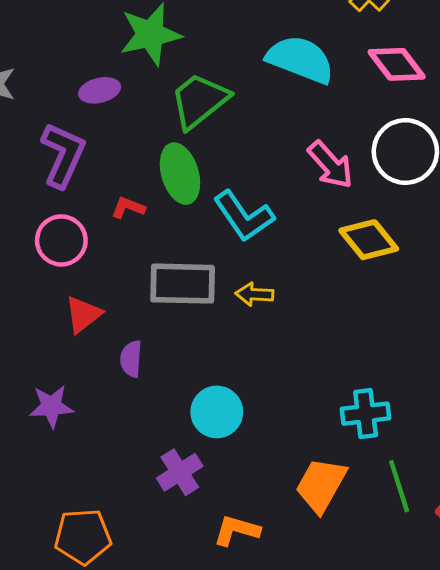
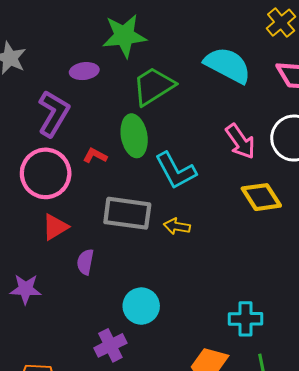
pink circle: (61, 240) -> (46, 173), size x1.4

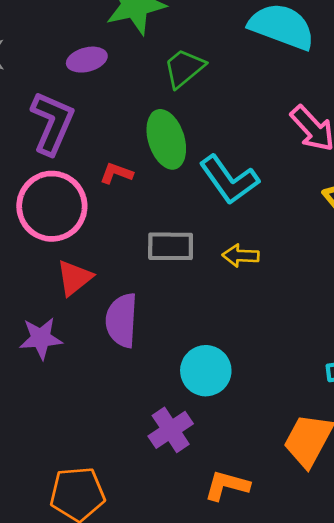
green trapezoid: (153, 86) -> (184, 68), size x0.7
gray rectangle: (127, 213) -> (171, 246), size x0.7
purple semicircle: (85, 262) -> (122, 320), size x1.5
purple star: (26, 289) -> (41, 338), moved

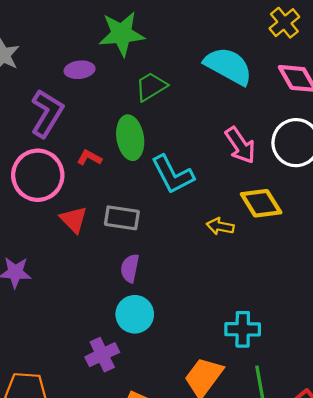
yellow arrow: (241, 256) -> (220, 226), moved
red triangle: (74, 278) -> (74, 219), moved, turned -44
purple semicircle: (122, 320) -> (130, 268), moved, size x0.7

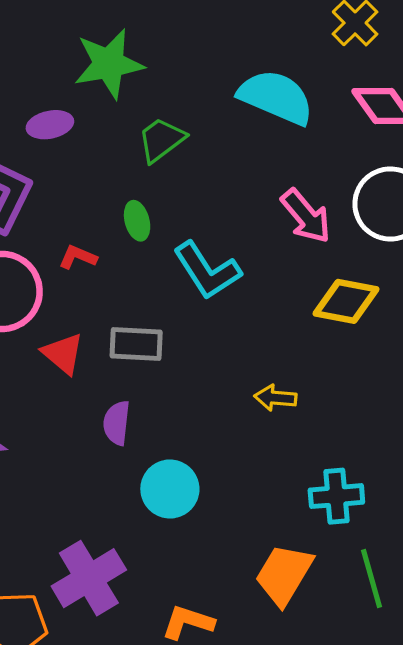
green ellipse: (130, 138) -> (137, 221), size x0.6
yellow diamond: (261, 203) -> (346, 301), turned -42
yellow arrow: (220, 226) -> (275, 398), moved
purple semicircle: (130, 268) -> (117, 423), moved
purple cross: (102, 355) -> (89, 578), moved, size x1.4

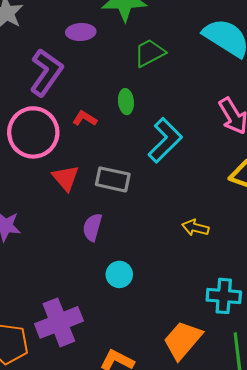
cyan L-shape: (207, 271) -> (165, 140), turned -111
cyan circle: (170, 489) -> (119, 274), size x0.7

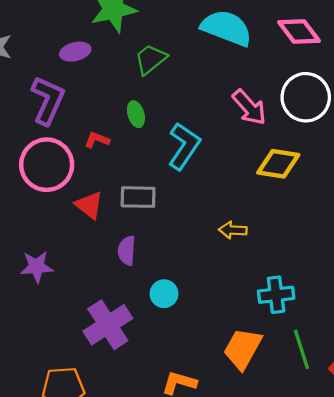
purple cross: (59, 322) -> (108, 325), moved

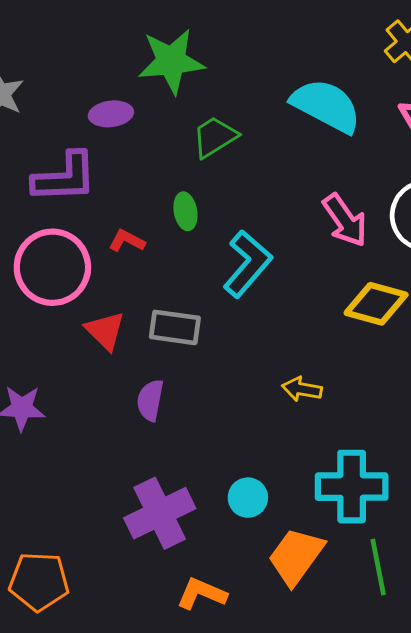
purple L-shape: (48, 100) -> (65, 177), turned 57
cyan circle: (164, 294) -> (248, 498), moved
cyan cross: (276, 295) -> (352, 487), size x1.4
purple cross: (108, 325) -> (160, 513), moved

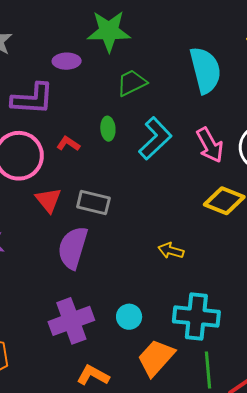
cyan semicircle: (326, 106) -> (205, 70), turned 42
cyan L-shape: (247, 264) -> (155, 138), moved
purple semicircle: (150, 400) -> (73, 248), size x1.6

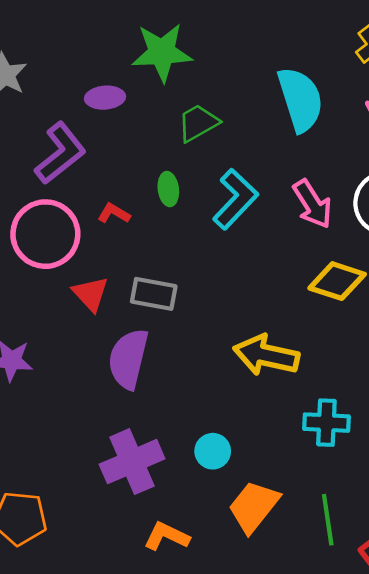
purple L-shape: (33, 99) -> (60, 153), turned -39
yellow arrow: (171, 251) -> (266, 355), size x1.8
cyan cross: (196, 317) -> (326, 423), moved, size x0.7

